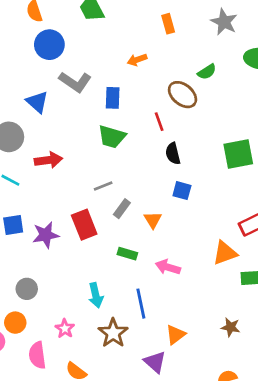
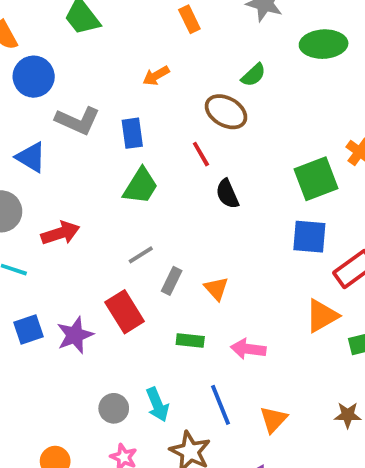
green trapezoid: (112, 137) -> (141, 186), turned -64
blue square: (182, 191) -> (309, 237), moved, size x1.4
gray circle: (27, 289) -> (114, 408), moved
orange triangle: (176, 335) -> (273, 419), moved

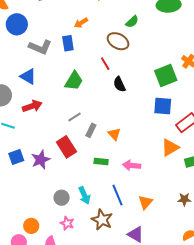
blue rectangle: (132, 133) -> (68, 43), moved
blue triangle: (31, 157) -> (28, 76), moved

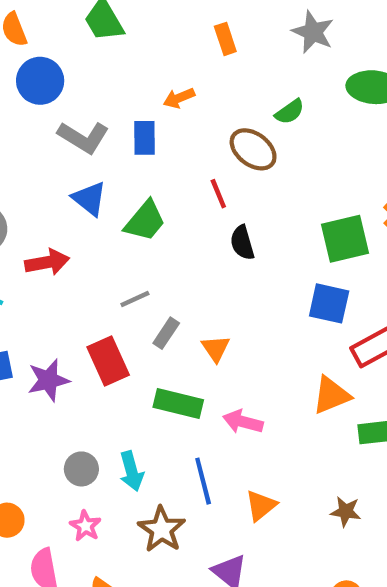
blue triangle: (28, 76) -> (89, 199), moved
green rectangle: (101, 162) -> (178, 404), size x1.5

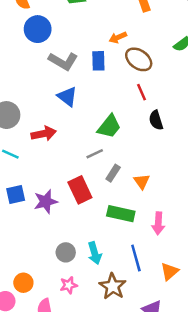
brown ellipse: (253, 149) -> (139, 59), moved
green trapezoid: (145, 221) -> (109, 127), moved
pink arrow: (243, 422) -> (158, 223), turned -100
pink star: (85, 526) -> (69, 285), turned 30

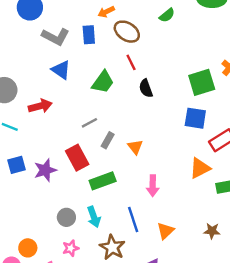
green trapezoid: (109, 127) -> (103, 82), moved
green rectangle: (121, 214) -> (103, 181), moved, turned -30

